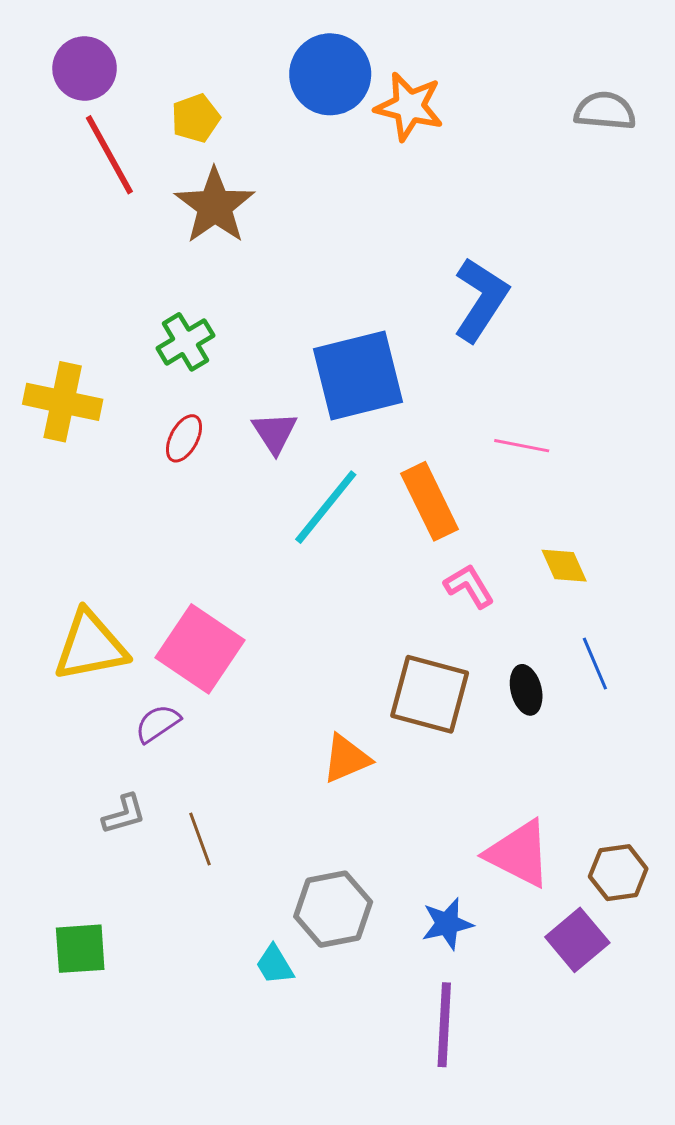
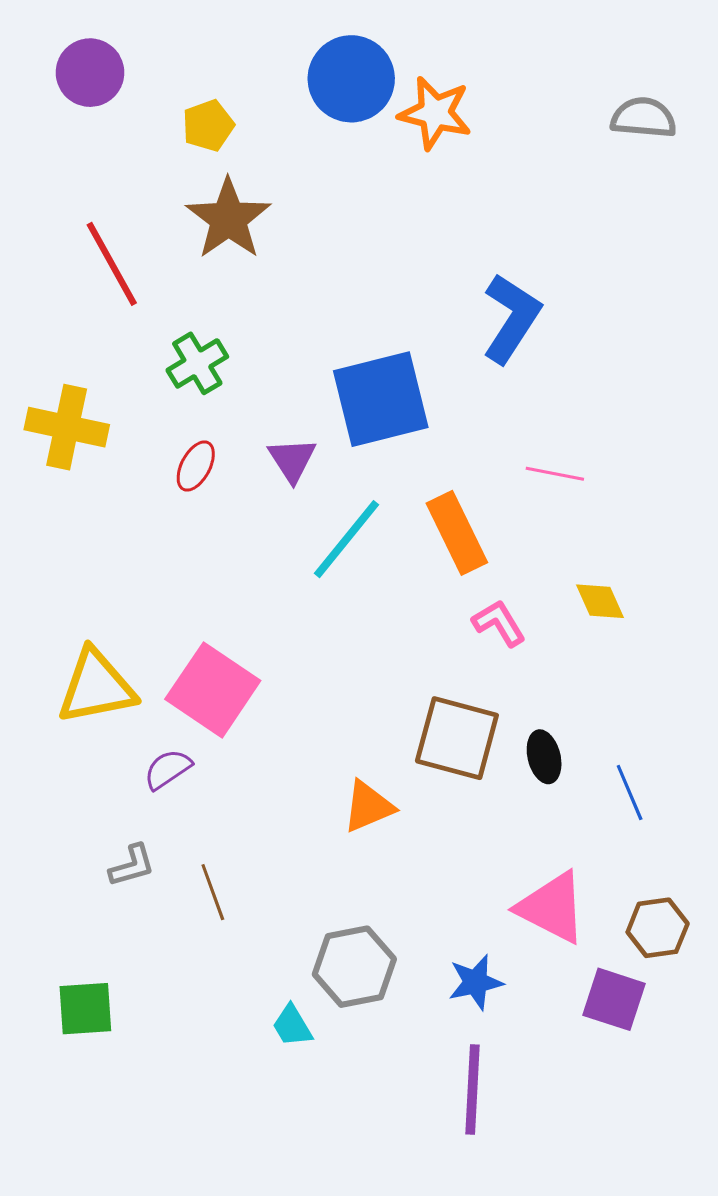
red line: (109, 155) -> (112, 264), moved
blue line: (595, 664) -> (630, 793), moved
black ellipse: (526, 690) -> (544, 757), moved
purple square: (577, 940) -> (614, 999), turned -32

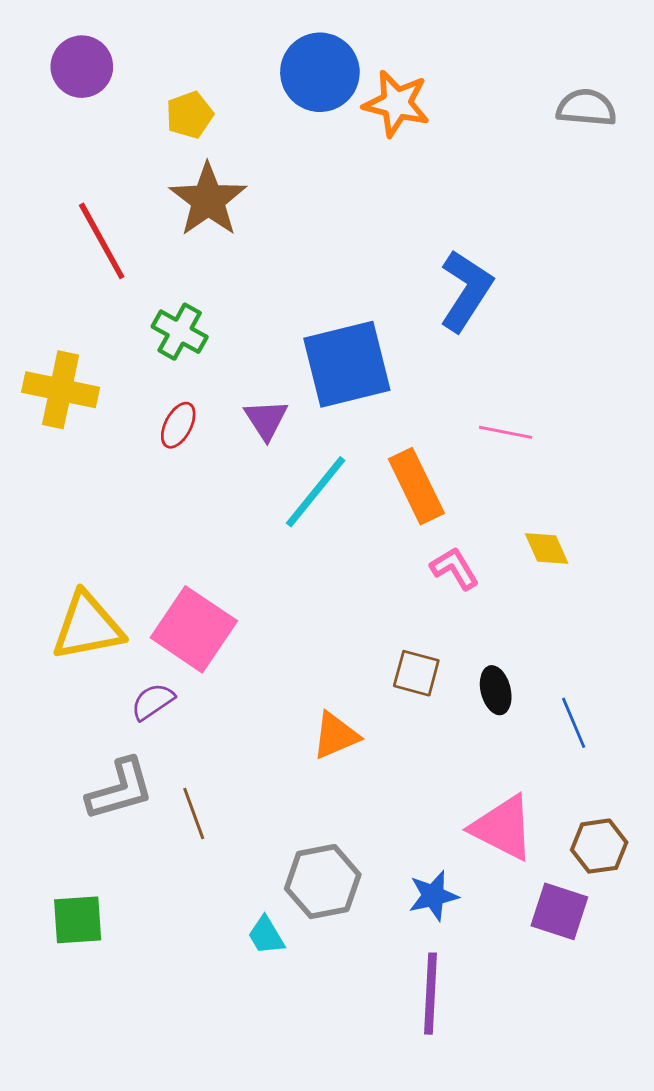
green cross: (197, 363) -> (180, 332), turned -30
brown square: (457, 738) -> (416, 673), size x0.6
gray L-shape: (132, 866) -> (120, 789), size x1.6

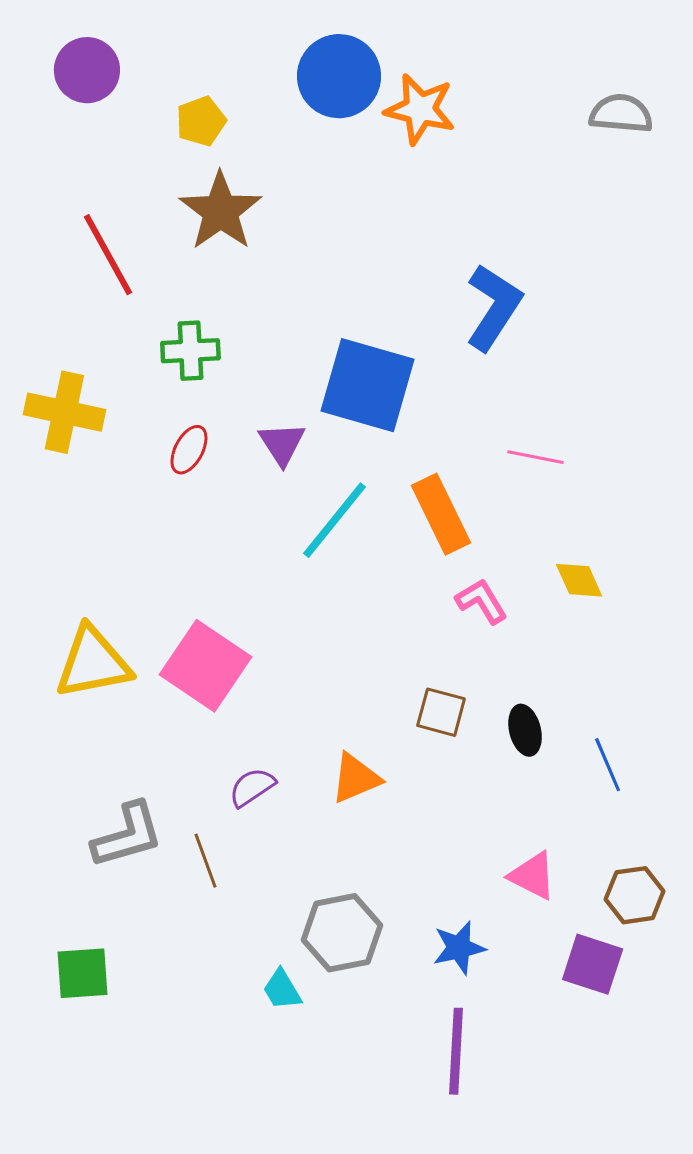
green cross: (180, 332) -> (190, 351), turned -32
blue square: (347, 364) -> (368, 385), turned 30
purple semicircle: (153, 702) -> (252, 787), moved
pink triangle: (503, 828) -> (533, 876), size x0.7

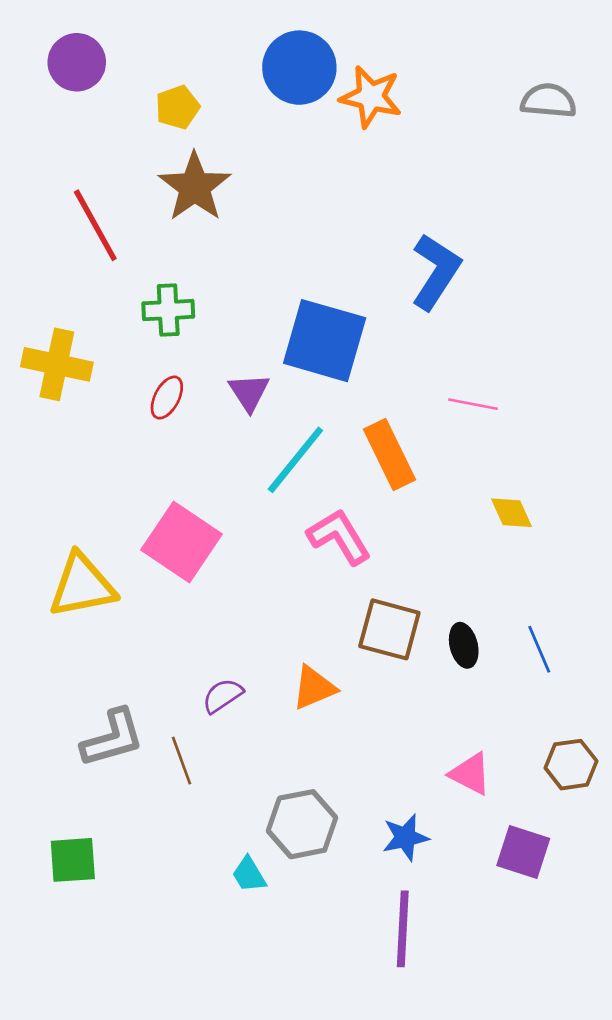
pink L-shape: (482, 601) -> (339, 537), moved, size x1.4
pink square: (205, 666) -> (181, 542), moved
brown square: (441, 712) -> (389, 629), size x1.4
blue line: (608, 765) -> (539, 649), moved
brown hexagon: (635, 895) -> (571, 765), moved

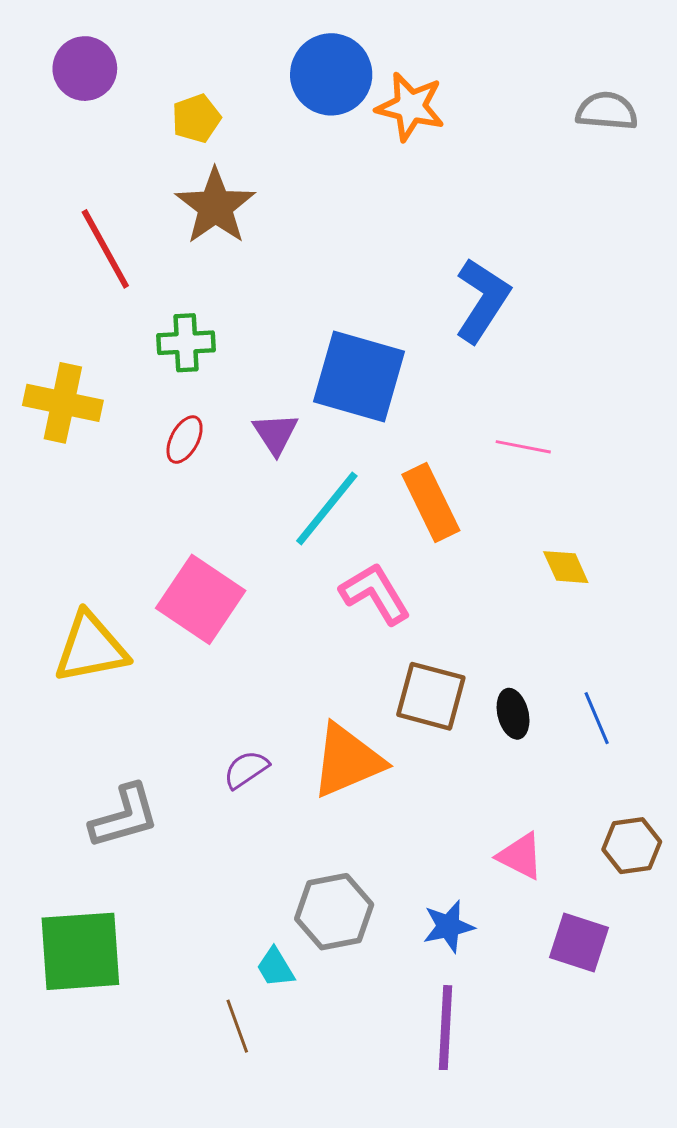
orange triangle: (314, 688) -> (347, 761), size x1.5
brown line: (181, 761) -> (237, 1026), moved
green square: (73, 860) -> (80, 951), size x1.6

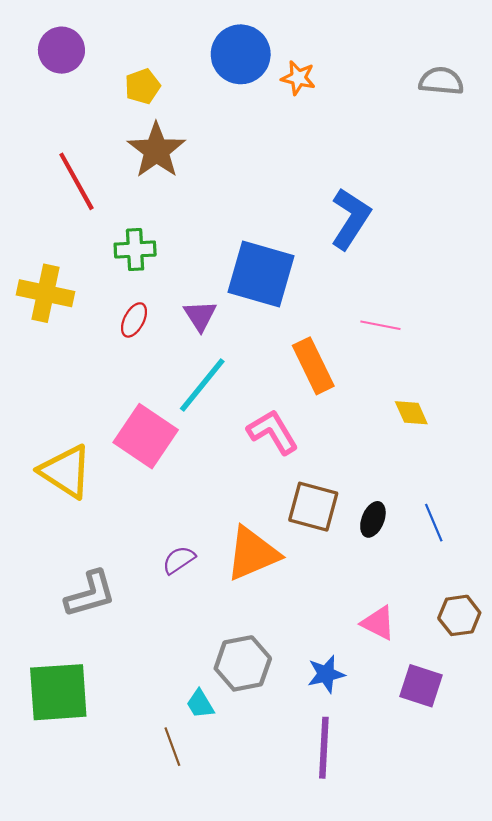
orange star: (410, 107) -> (298, 78), size x0.7
cyan line: (327, 508) -> (202, 385), moved
yellow triangle: (91, 648) -> (66, 471), turned 44
black ellipse: (513, 714) -> (373, 519), turned 36

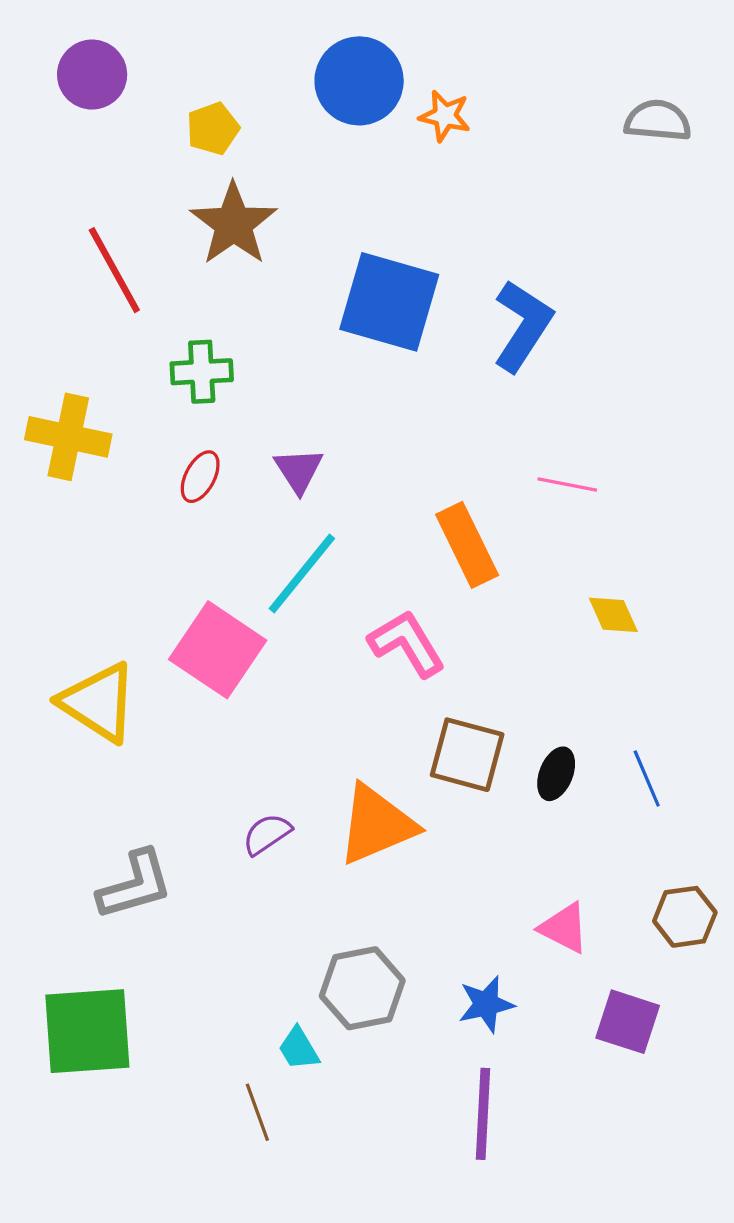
blue square: (261, 274) -> (389, 302), moved

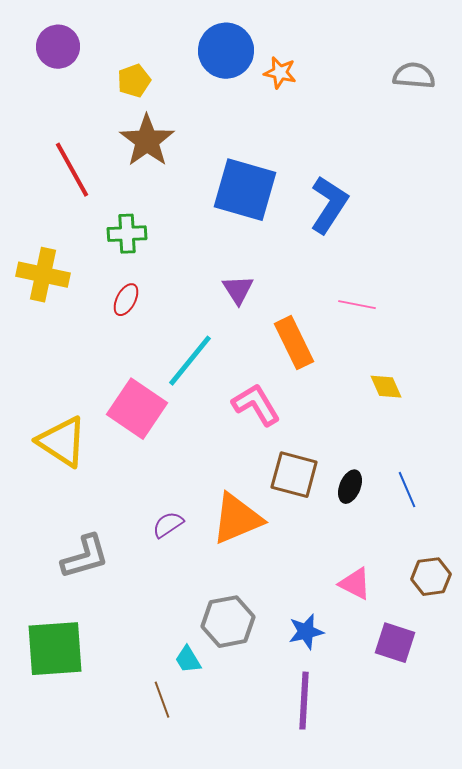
purple triangle: (299, 470) -> (238, 290), moved

